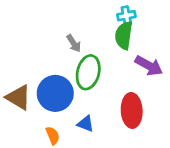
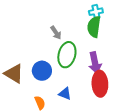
purple arrow: (149, 66) -> (95, 63), moved, turned 50
blue circle: (55, 93) -> (42, 71), size x0.7

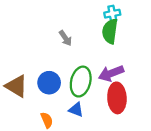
green ellipse: (67, 55) -> (81, 82), moved
purple arrow: (95, 63) -> (111, 73), turned 80

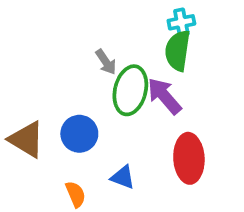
purple arrow: (111, 73) -> (164, 96), moved, turned 70
green ellipse: (81, 82) -> (130, 90), moved

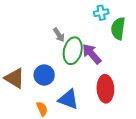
green semicircle: (178, 51) -> (118, 29), moved
blue triangle: (123, 177) -> (68, 99), size x1.5

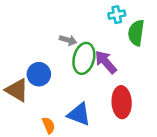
gray arrow: (59, 35) -> (68, 40), turned -40
blue circle: (44, 75) -> (39, 74), moved

